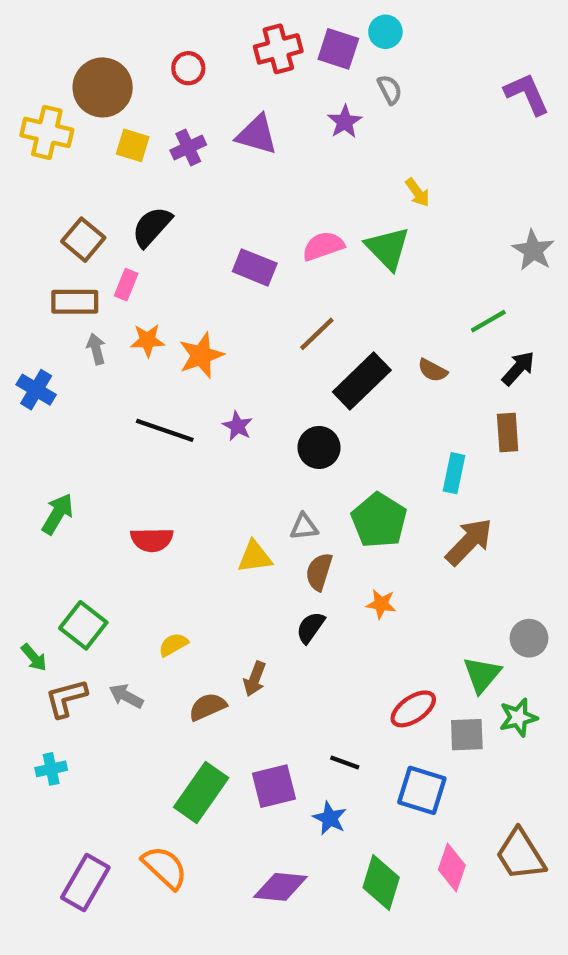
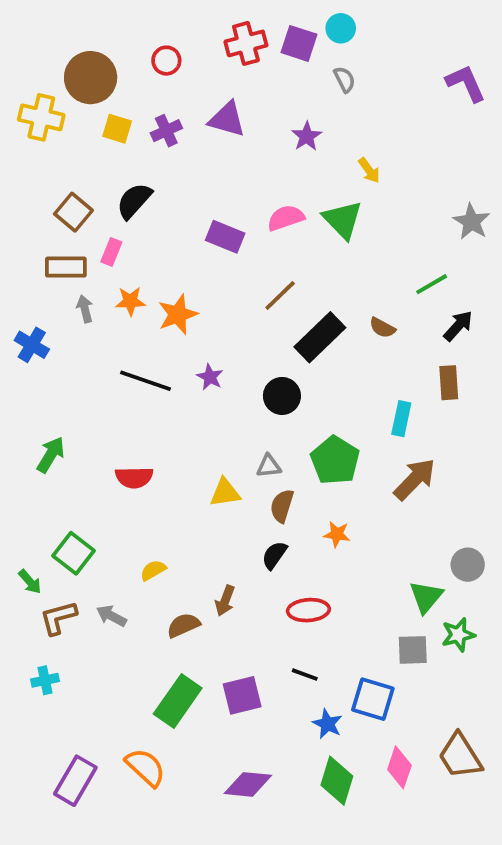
purple star: (345, 122) -> (307, 136), moved
red ellipse: (413, 709) -> (308, 610), moved, turned 30
blue star: (330, 818) -> (327, 724), moved

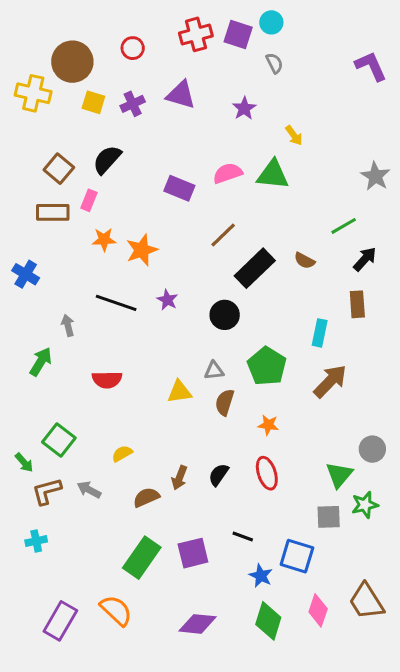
green triangle: (343, 220) -> (273, 175), turned -40
gray arrow: (85, 309) -> (68, 325), moved
black semicircle: (274, 555) -> (219, 475), moved
red ellipse: (308, 610) -> (267, 473), moved, turned 76

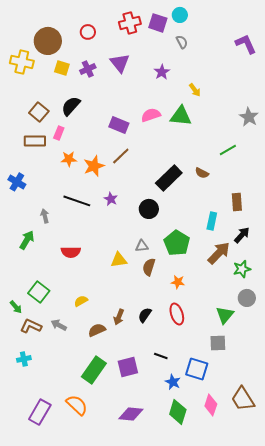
purple triangle: (181, 95) -> (120, 63), turned 35
brown line: (223, 235) -> (121, 156), moved
black arrow: (365, 259) -> (242, 235), moved
brown L-shape: (47, 491) -> (31, 326), turned 40
green star: (365, 505) -> (242, 269), moved

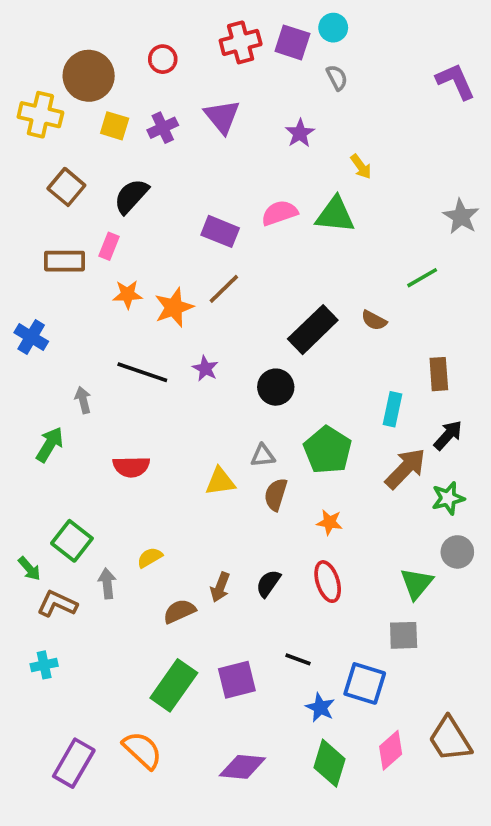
brown square: (39, 112) -> (66, 187), moved
gray arrow: (59, 325) -> (107, 583), moved, turned 56
pink diamond: (211, 405) -> (391, 750), turned 30

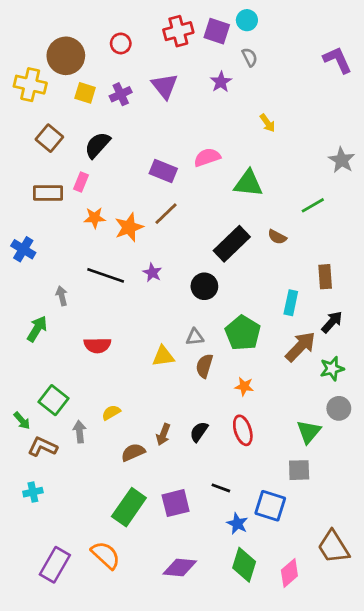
purple star: (300, 133) -> (221, 82), moved
green triangle: (335, 215) -> (248, 183), moved
pink diamond: (391, 750) -> (289, 573), moved

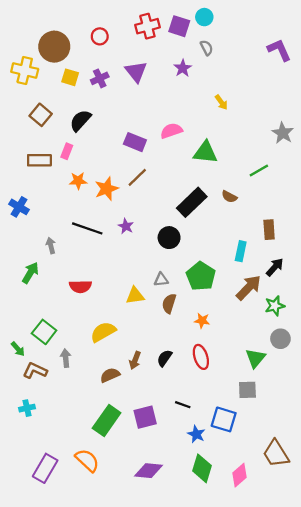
yellow semicircle: (111, 412) -> (103, 332), moved, size x1.6

